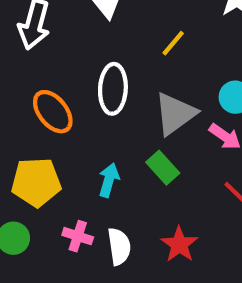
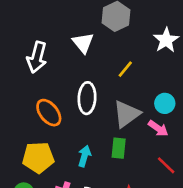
green rectangle: (163, 168) -> (119, 148), turned 48

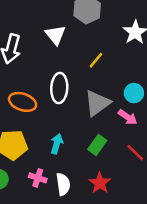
orange ellipse: (49, 113) -> (23, 102), turned -32
green rectangle: (119, 148) -> (97, 145), moved, turned 30

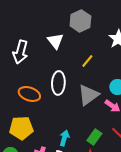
cyan arrow: (57, 144) -> (64, 138), moved
green rectangle: (97, 145) -> (94, 137), moved

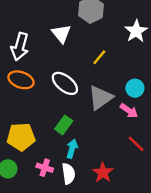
white ellipse: (58, 83) -> (65, 83), turned -55
orange ellipse: (29, 94) -> (21, 80), moved
green rectangle: (94, 137) -> (64, 125), moved

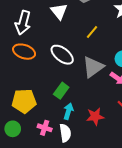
red star: (103, 172) -> (95, 116), moved, turned 30

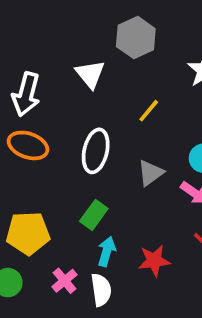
white ellipse: (62, 55) -> (96, 151), turned 65
gray triangle: (93, 67) -> (150, 173), size x0.7
pink cross: (45, 128) -> (65, 281), turned 32

